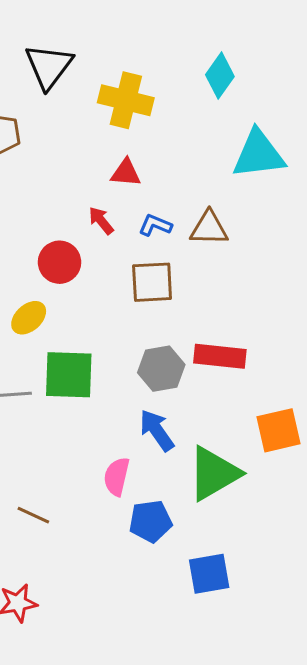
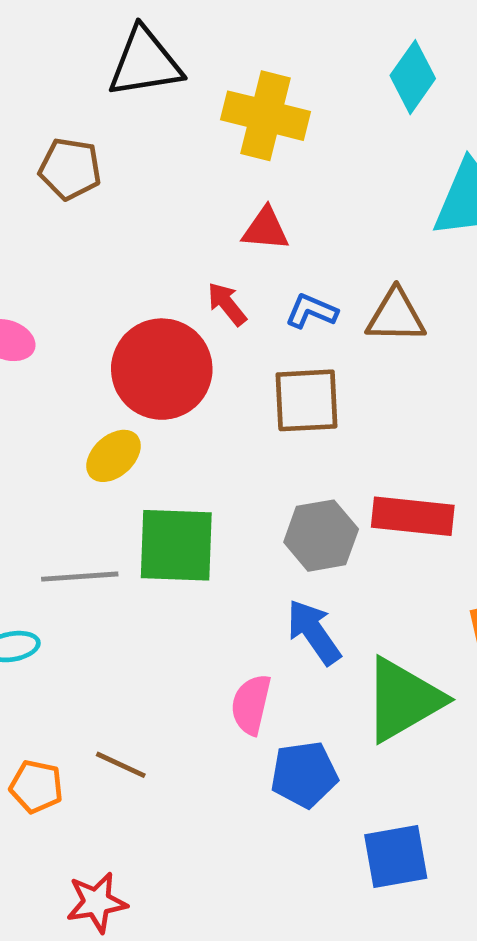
black triangle: (49, 66) -> (145, 63), turned 44
red circle: (59, 262) -> (162, 369), size x1.5

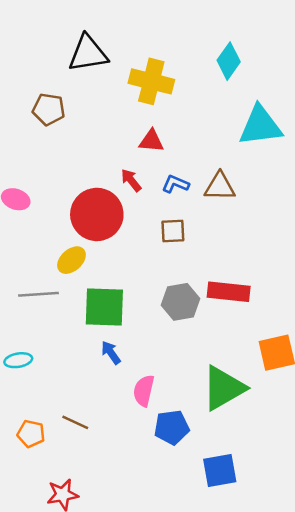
brown square: (307, 400) -> (173, 231), size x0.7
gray line: (80, 577) -> (39, 294), moved
blue arrow: (314, 632) -> (111, 353), moved, size x0.7

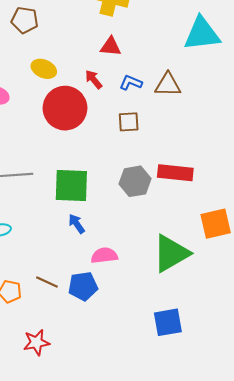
yellow ellipse: (71, 260) -> (44, 69), moved, turned 65
pink semicircle: (144, 391) -> (104, 255), turned 70
blue pentagon: (172, 427) -> (83, 286), moved

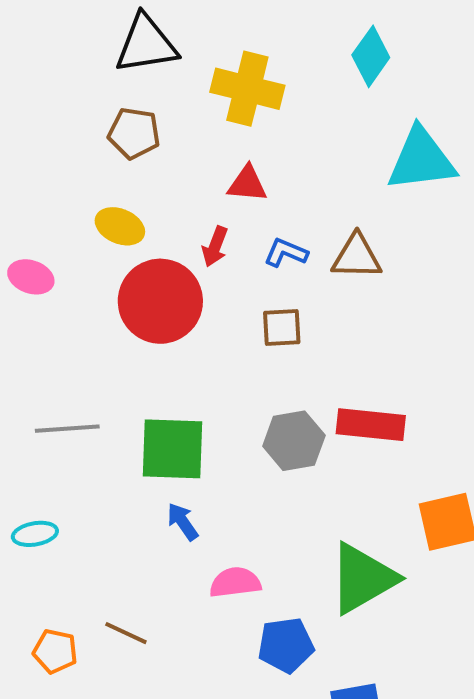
brown pentagon: (25, 20) -> (134, 133), moved
red arrow: (94, 79) -> (215, 247), turned -120
blue pentagon: (83, 286) -> (286, 645), moved

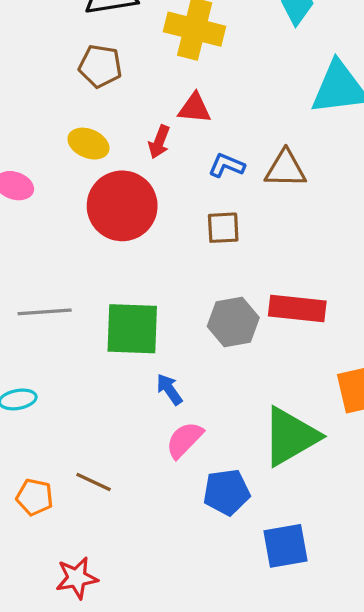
red arrow: (215, 247) -> (159, 142), moved
blue arrow: (183, 522) -> (169, 389), moved
pink semicircle: (235, 582) -> (184, 440), turned -39

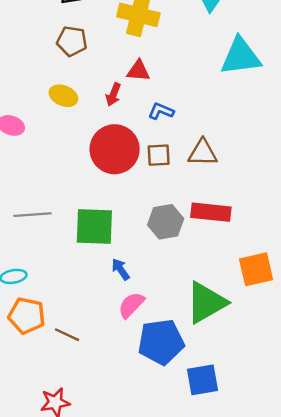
brown triangle: (285, 169) -> (203, 153), moved
red circle: (122, 206) -> (115, 149), moved
blue pentagon: (227, 492) -> (161, 342), size x1.4
orange pentagon: (35, 497) -> (27, 316), moved, size x1.4

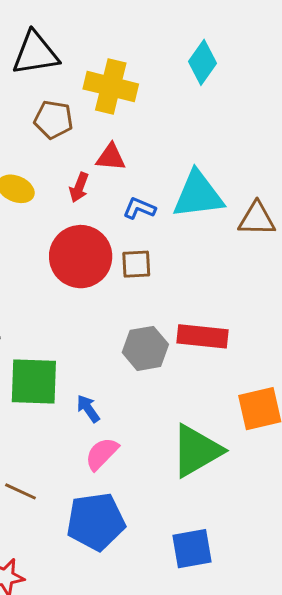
brown pentagon: (72, 41) -> (54, 120), moved
cyan triangle: (241, 56) -> (198, 195), moved
brown triangle: (203, 153) -> (257, 219), moved
green square: (94, 226) -> (34, 382), moved
blue pentagon: (161, 342) -> (96, 521), moved

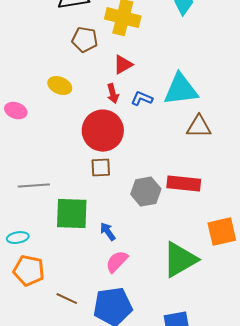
red triangle: (111, 157) -> (123, 65), turned -35
red arrow: (79, 187) -> (113, 94), moved, turned -36
brown triangle: (257, 219) -> (199, 127), moved
brown square: (136, 264) -> (101, 168), moved
brown line: (20, 491) -> (67, 299), moved

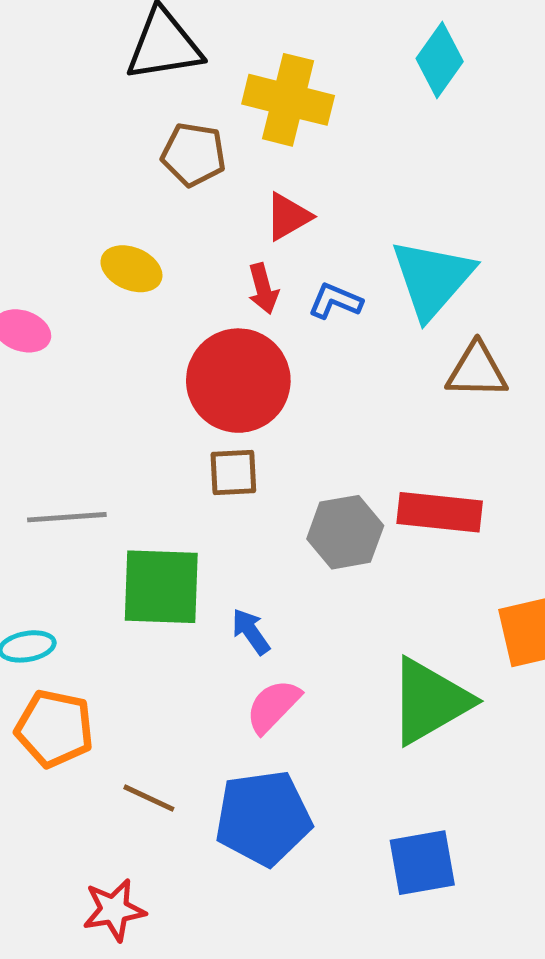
cyan triangle: (181, 90) -> (432, 279), turned -42

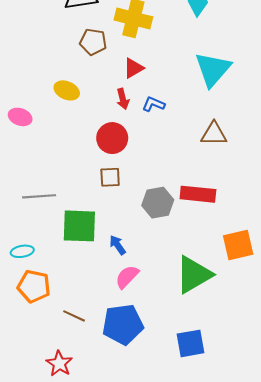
cyan triangle: (432, 279) -> (213, 69), moved
red circle: (238, 381) -> (112, 138), size x0.7
red star: (114, 910) -> (59, 364), turned -30

